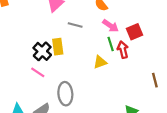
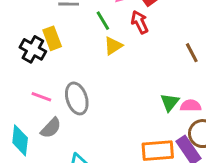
green line: (111, 44) -> (103, 21), moved
pink line: (38, 72) -> (41, 97), moved

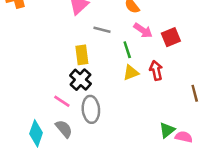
red arrow: (140, 22) -> (156, 70), moved
black cross: (33, 49) -> (80, 80), moved
gray semicircle: (51, 128) -> (64, 129), turned -96

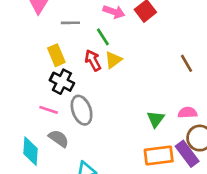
red arrow: (156, 70) -> (93, 60), moved
green triangle: (167, 130) -> (156, 119), moved

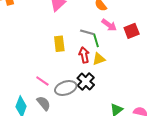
gray line: (70, 23) -> (87, 32), moved
black cross: (62, 82) -> (86, 81), moved
gray ellipse: (82, 110) -> (66, 88), turned 75

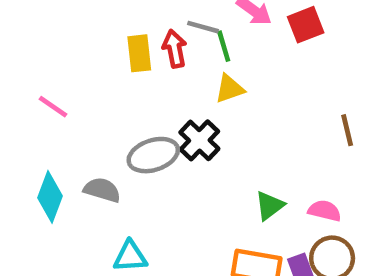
red arrow: (84, 55) -> (175, 49), moved
pink line: (42, 81) -> (53, 107), moved
gray semicircle: (44, 103) -> (102, 190), turned -35

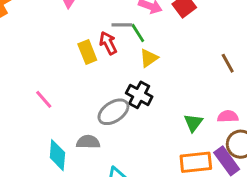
pink line: (53, 107) -> (44, 99), turned 30

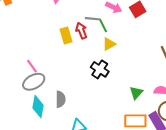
gray ellipse: (113, 112) -> (34, 82), moved
gray semicircle: (88, 142) -> (61, 99), turned 84

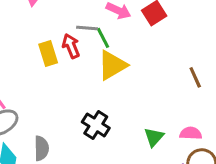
yellow triangle: (109, 44) -> (112, 65), size x1.5
black cross: (100, 69) -> (96, 125), moved

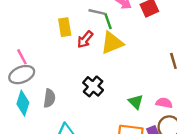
red arrow: (71, 46) -> (85, 39), moved, turned -126
green triangle: (154, 137) -> (136, 102), turned -35

